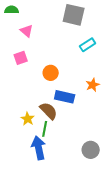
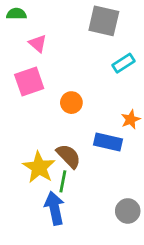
pink square: (21, 58) -> (29, 81), size x1.5
blue rectangle: (65, 97) -> (108, 142), moved
yellow star: (28, 119) -> (39, 167), size x1.6

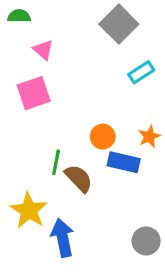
gray square: (104, 21) -> (119, 24), turned 32
orange circle: (71, 103) -> (103, 137), moved
yellow star: (39, 167) -> (29, 210), moved
green line: (63, 181) -> (56, 162), moved

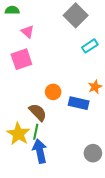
orange circle: (103, 137) -> (53, 92), moved
green line: (56, 162) -> (36, 132), moved
brown semicircle: (79, 178) -> (38, 112), moved

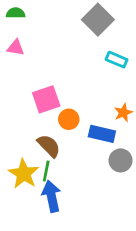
pink triangle: (28, 32) -> (16, 48), moved, turned -32
cyan rectangle: (90, 46) -> (117, 60), turned 56
pink square: (21, 59) -> (46, 99), moved
gray circle: (93, 153) -> (121, 160), moved

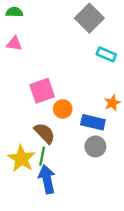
gray circle: (121, 160) -> (95, 146), moved

